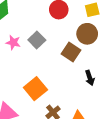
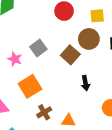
gray square: (37, 40) -> (38, 48), moved
pink star: (13, 42) -> (15, 59), moved

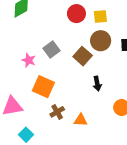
yellow square: (97, 16) -> (100, 17), moved
orange square: (30, 86) -> (43, 87), turned -35

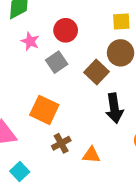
red circle: (76, 14) -> (66, 30), moved
pink star: (29, 60) -> (30, 41), moved
black arrow: (97, 84) -> (114, 108), size x1.5

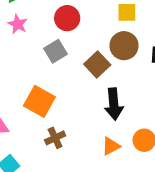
pink star: (30, 41) -> (18, 24), moved
orange triangle: (91, 155) -> (111, 146), moved, turned -36

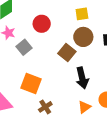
gray square: (55, 51) -> (24, 47), moved

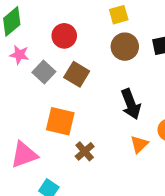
brown square: (67, 52) -> (77, 74), moved

